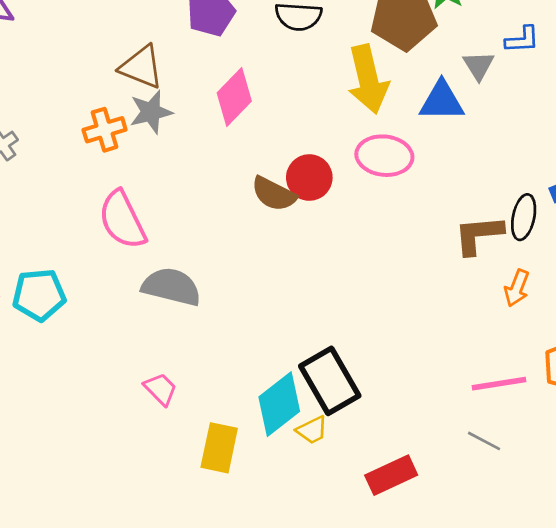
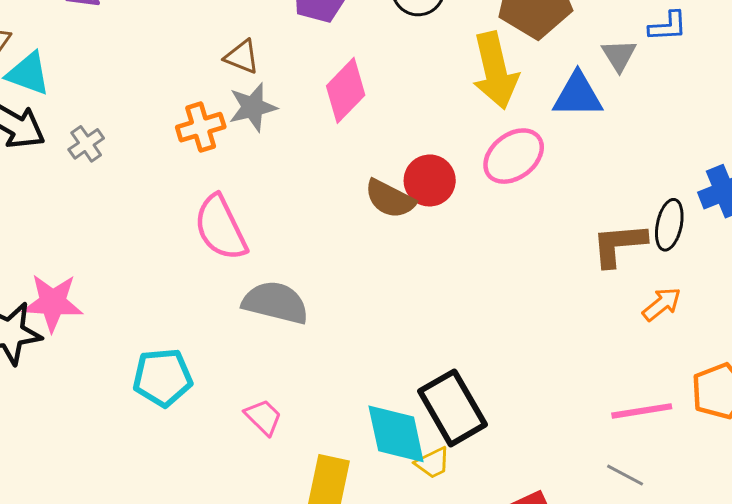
brown triangle: (141, 67) -> (242, 57), size x0.7
pink ellipse: (384, 156) -> (514, 156), turned -44
orange arrow: (517, 288) -> (662, 304), turned -150
cyan pentagon: (39, 295) -> (163, 377), moved
cyan diamond: (279, 404) -> (396, 434), turned -64

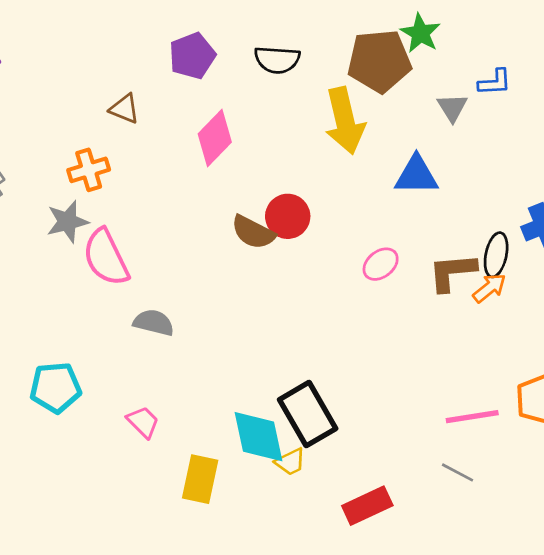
blue triangle: (578, 95) -> (416, 175), moved
gray star: (253, 107) -> (67, 222), moved
pink ellipse: (514, 156) -> (381, 264), moved, size x0.7
gray semicircle: (275, 303) -> (154, 322), size x0.7
orange arrow: (662, 304) -> (489, 288), moved

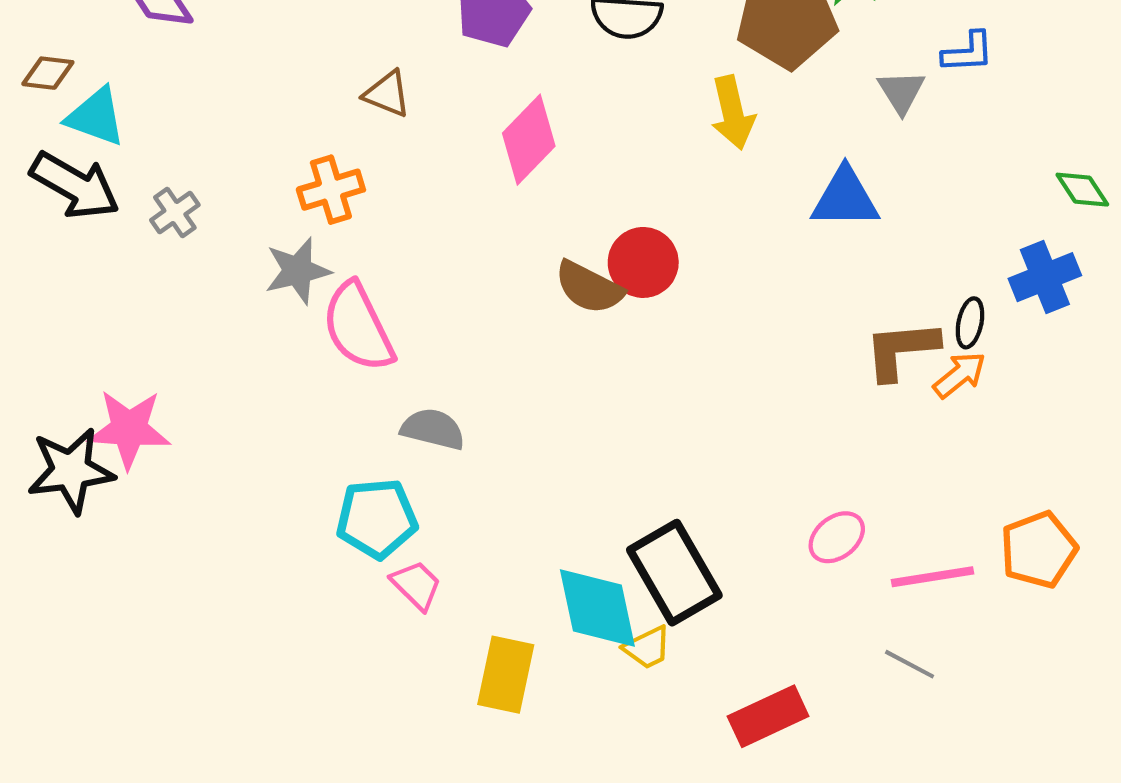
yellow arrow: (345, 121) -> (733, 113), size x0.7
black ellipse: (496, 255) -> (970, 323), size x0.7
pink ellipse: (381, 264) -> (837, 537), moved
cyan pentagon: (55, 388) -> (377, 518), moved

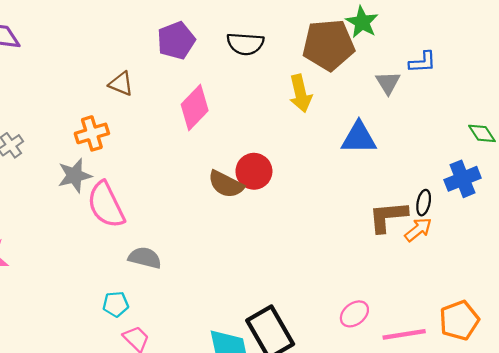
cyan pentagon: (377, 518) -> (116, 304), size x0.6

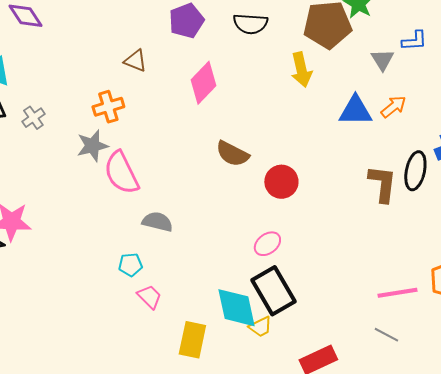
red circle: (254, 171) -> (281, 182), moved
black ellipse: (424, 203) -> (415, 171), size x1.6
brown L-shape: (388, 217) -> (382, 184), turned 102
orange arrow: (418, 230) -> (393, 107), moved
pink ellipse: (354, 314) -> (267, 244), moved

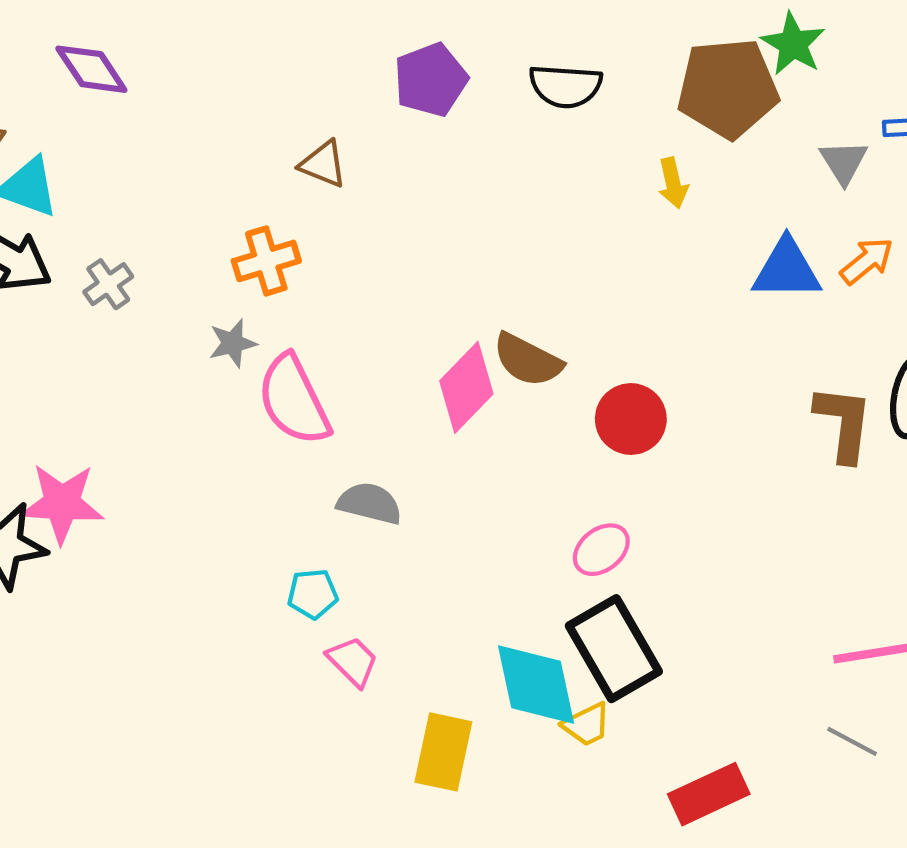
yellow arrow: (301, 70) -> (673, 183), size x0.7
pink diamond: (203, 83) -> (466, 387), moved
gray star: (92, 146) -> (233, 343), size x0.7

